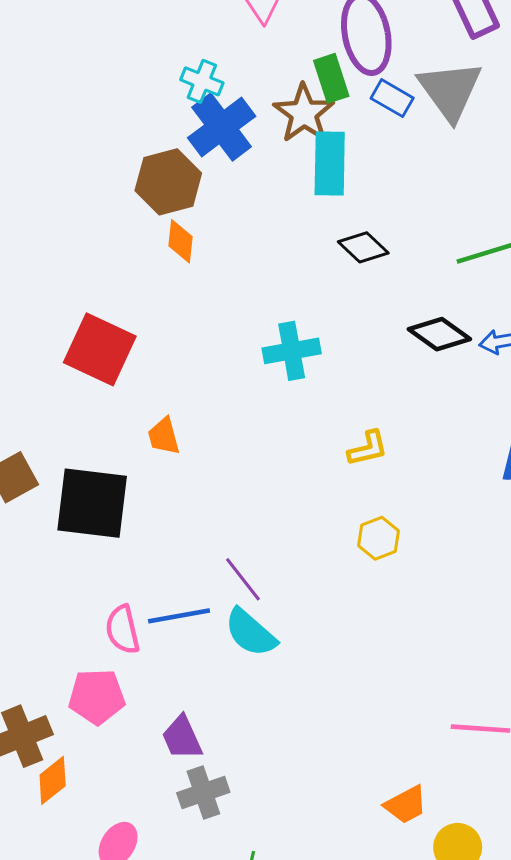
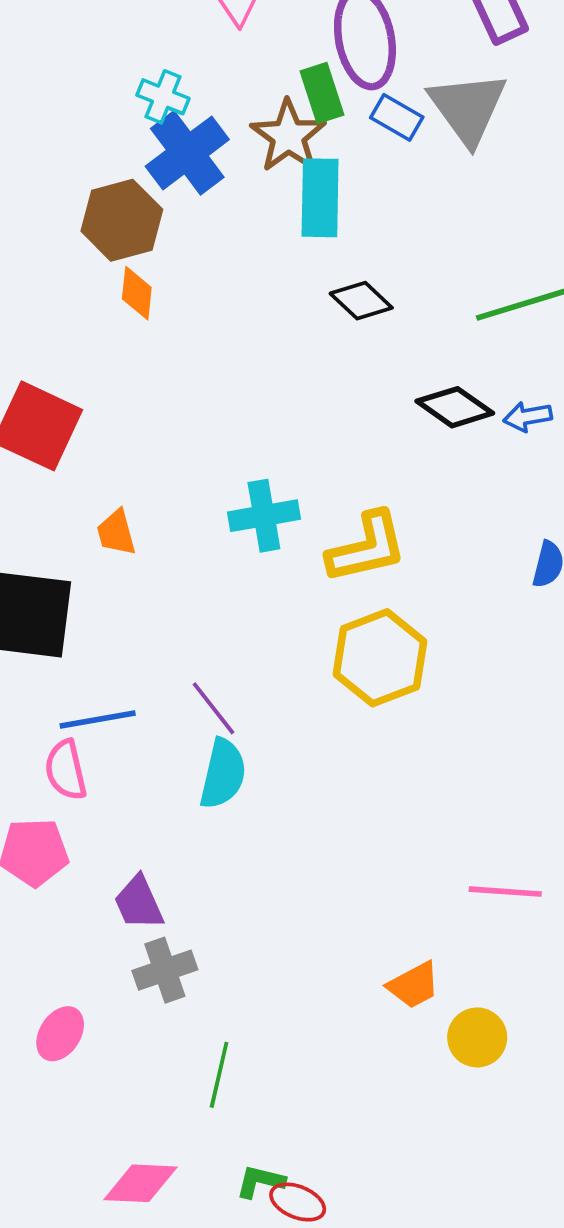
cyan cross: (292, 351) -> (264, 516), moved
yellow L-shape: (368, 448) -> (367, 547), size x1.6
yellow hexagon: (378, 538) -> (380, 658), size x1.8
blue line: (179, 616) -> (98, 720), moved
cyan semicircle: (251, 633) -> (223, 774), turned -118

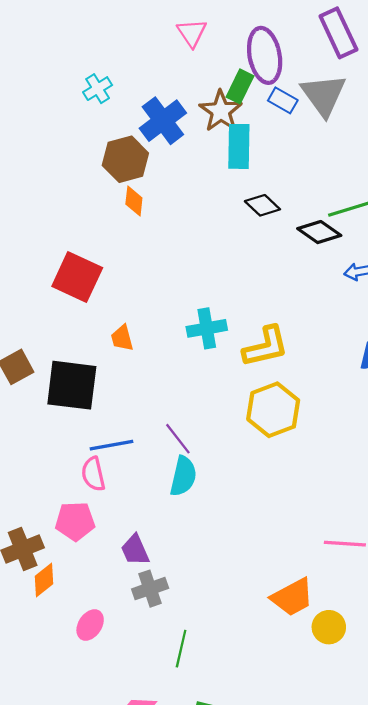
green rectangle: (322, 93) -> (240, 86), turned 44
cyan cross: (163, 97) -> (98, 89), moved, turned 36
black diamond: (455, 407) -> (319, 232), moved
orange trapezoid: (414, 985) -> (292, 597), size x1.4

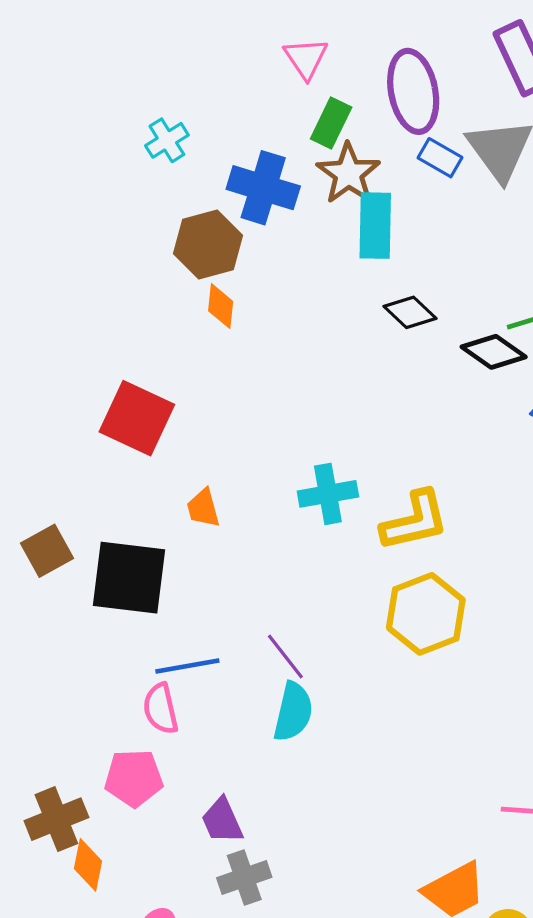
green rectangle: (240, 86) -> (331, 123), moved
blue cross: (163, 121) -> (263, 188), turned -36
orange diamond: (44, 580) -> (88, 865), turned -40

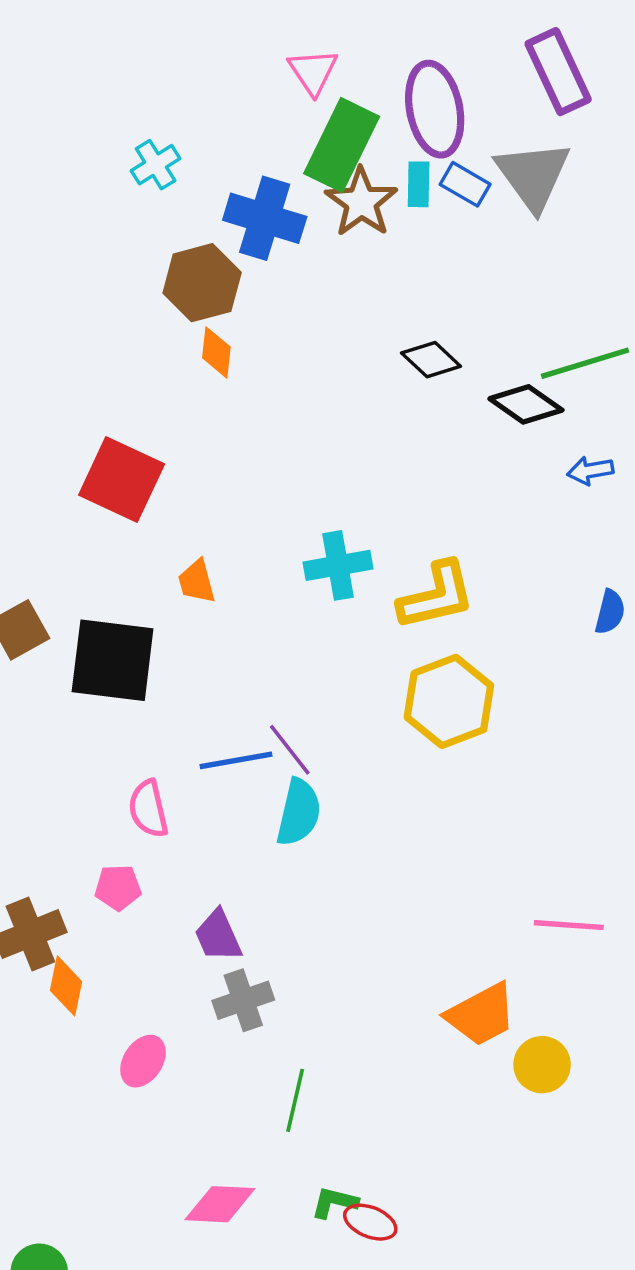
green rectangle: (331, 123) -> (342, 145), size x1.6
cyan rectangle: (375, 226) -> (419, 184), moved, size x0.6
blue line: (187, 666) -> (236, 760), moved
pink pentagon: (134, 778) -> (118, 887), size x0.7

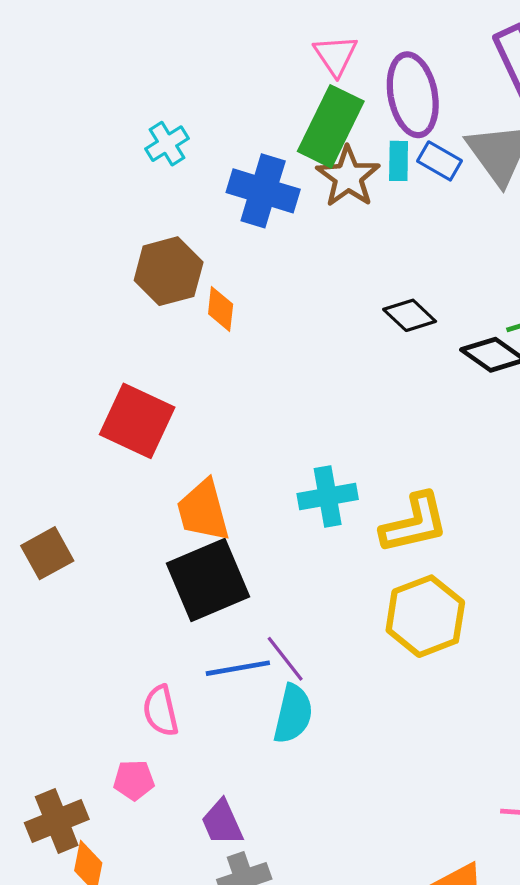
pink triangle: (313, 72) -> (336, 55), moved
brown hexagon: (202, 283) -> (169, 271), moved
orange trapezoid: (197, 582) -> (203, 511), size x1.6
black square: (113, 660) -> (208, 580), moved, turned -30

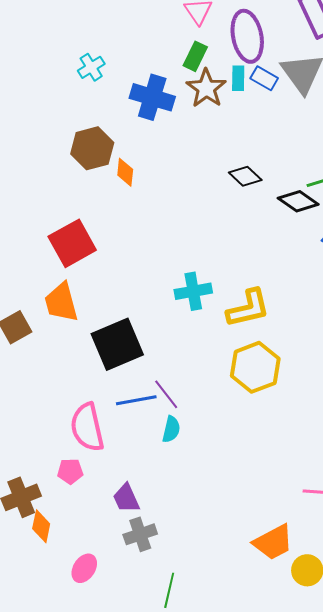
green rectangle: (331, 126) -> (195, 56), size x0.6
red square: (137, 421) -> (72, 243), turned 36
orange trapezoid: (203, 511) -> (61, 302), moved
pink semicircle: (161, 711) -> (87, 427), size x1.5
cyan semicircle: (293, 714) -> (171, 429), size x0.7

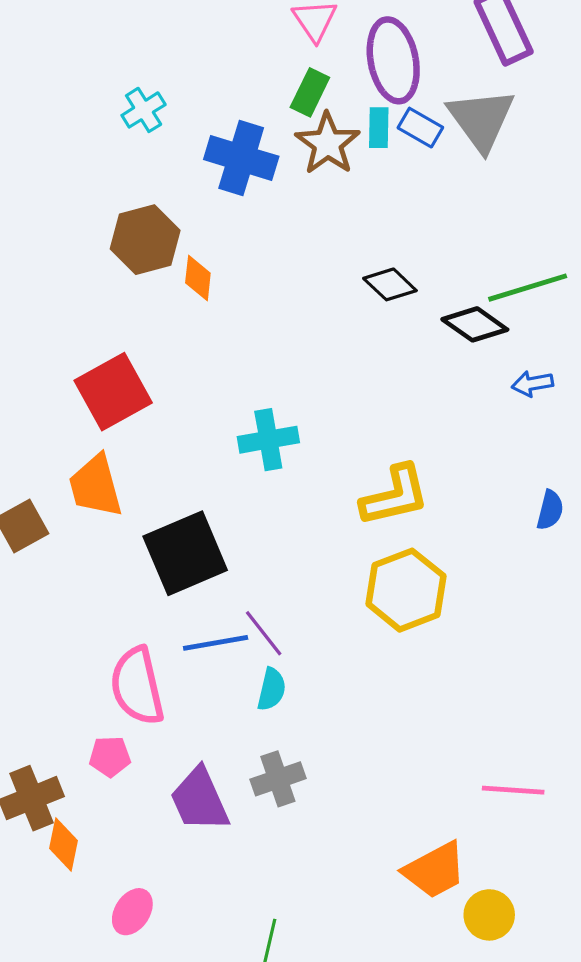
cyan cross: (193, 291) -> (268, 440), moved
purple trapezoid: (126, 498) -> (200, 800), size x1.4
gray cross: (140, 534) -> (278, 779), moved

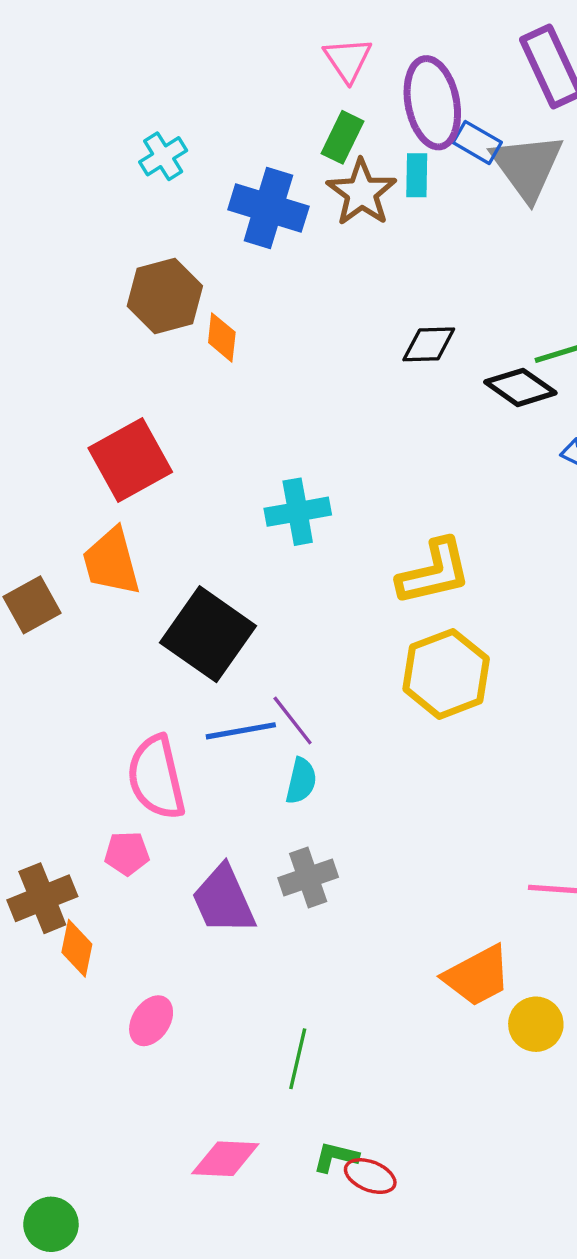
blue rectangle: (420, 128) -> (477, 142), moved
black diamond: (390, 284) -> (429, 344), turned -45
black square: (185, 553) -> (208, 634), turned -32

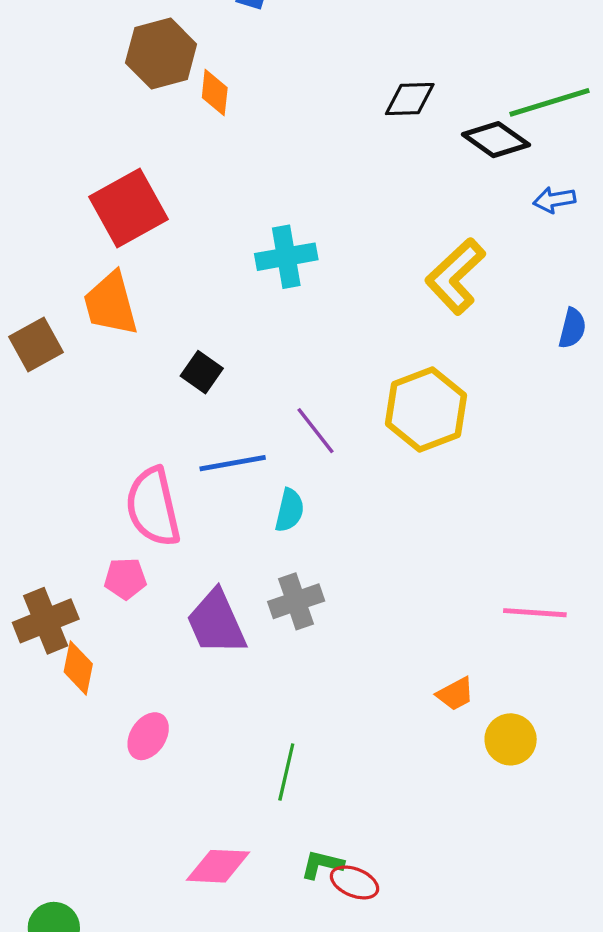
yellow L-shape: (434, 572) -> (455, 276), moved, turned 150
black square: (208, 634) -> (202, 372), size x0.5
purple line: (293, 720) -> (316, 431), moved
orange trapezoid: (477, 976) -> (455, 694), size x0.6

